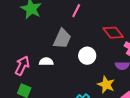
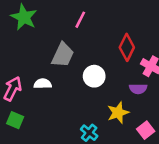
red diamond: (113, 33) -> (127, 47), turned 65
yellow star: (106, 85) -> (118, 113), turned 30

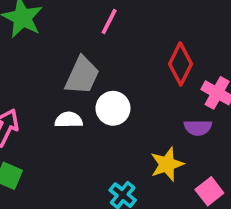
white circle: (94, 76) -> (113, 108), moved
white semicircle: (43, 84) -> (69, 120), moved

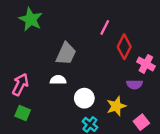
pink line: (109, 22) -> (105, 27), moved
white circle: (113, 108) -> (84, 98), moved

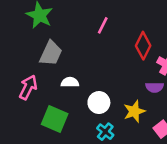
pink line: (105, 27) -> (103, 25), moved
gray trapezoid: (66, 54) -> (51, 53), moved
green square: (23, 113) -> (55, 119), moved, size x1.5

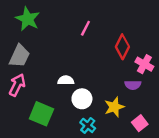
gray trapezoid: (51, 53) -> (19, 56), moved
white semicircle: (70, 82) -> (66, 80), moved

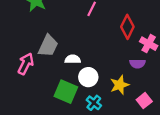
gray trapezoid: (19, 56) -> (48, 46), moved
green square: (41, 114) -> (66, 92), moved

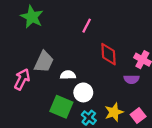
red diamond: (127, 27) -> (108, 54), moved, turned -30
yellow star: (120, 85) -> (114, 112), moved

